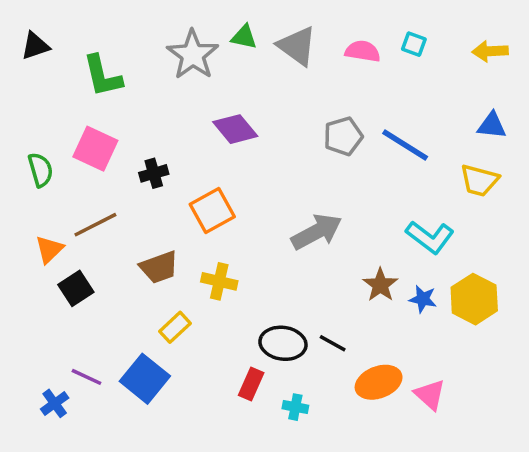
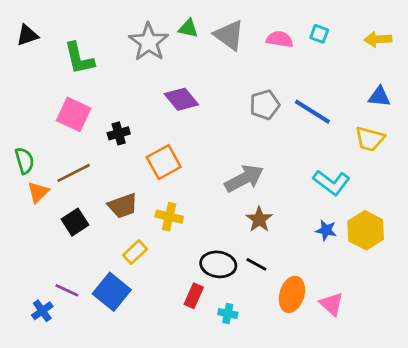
green semicircle: (40, 170) -> (25, 161), moved
brown star: (380, 285) -> (259, 219), moved
black square: (76, 288) -> (75, 222), moved
orange ellipse: (379, 382) -> (292, 294), turned -52

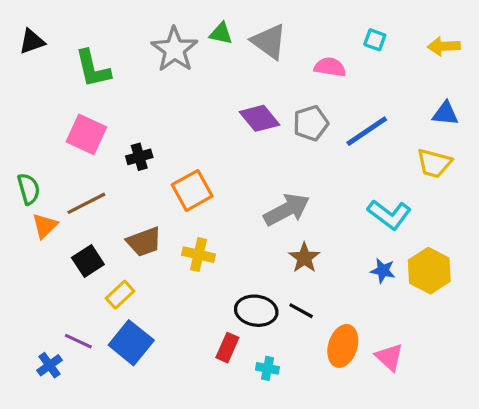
pink semicircle: (280, 39) -> (330, 67), moved
purple diamond: (181, 99) -> (259, 118), moved
blue line: (312, 112) -> (367, 131), turned -66
yellow rectangle: (135, 252) -> (120, 295), moved

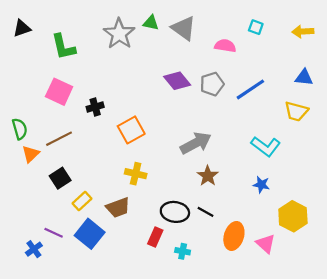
brown trapezoid: (144, 242) -> (118, 208), moved
yellow hexagon: (429, 271) -> (293, 216), moved

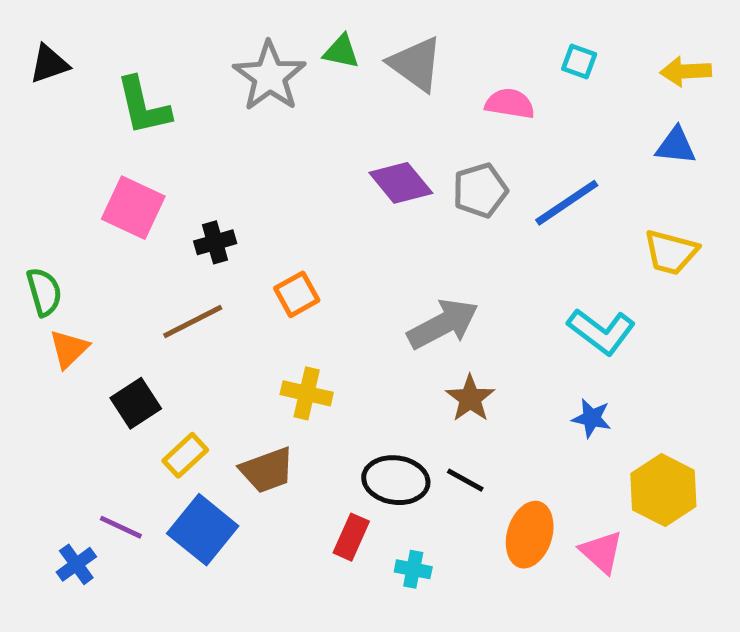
blue triangle: (304, 77) -> (676, 146), moved
orange square: (131, 130) -> (297, 294), size x0.7
brown line: (59, 139) -> (193, 322), moved

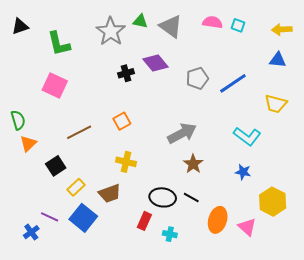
pink semicircle: (510, 104) -> (213, 22), moved
purple diamond: (401, 183) -> (156, 63), moved
black cross: (215, 242) -> (126, 73), moved

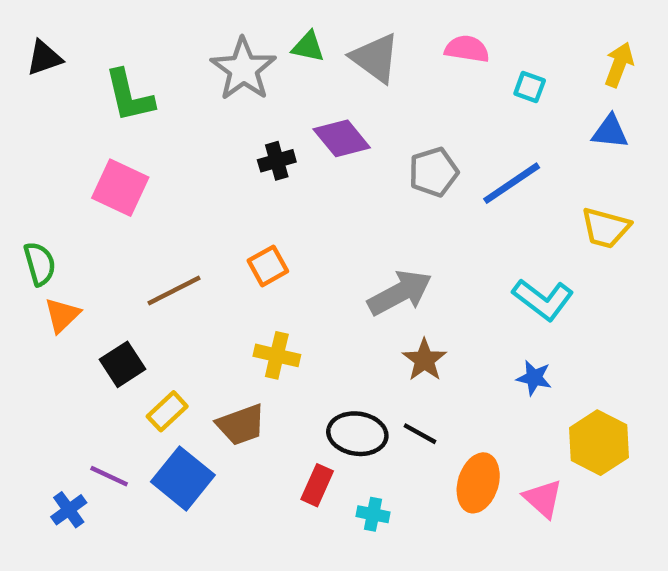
cyan square: (238, 25) -> (530, 87), moved
yellow arrow: (282, 29) -> (619, 65), turned 114

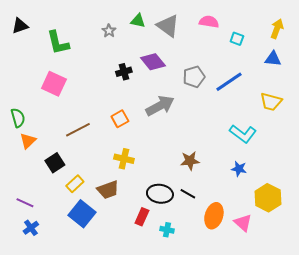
gray star: (243, 69) -> (109, 31), size x0.5
gray arrow: (400, 293) -> (160, 106), moved
brown star: (424, 360) -> (190, 161), turned 30
purple line: (109, 476) -> (25, 203), moved

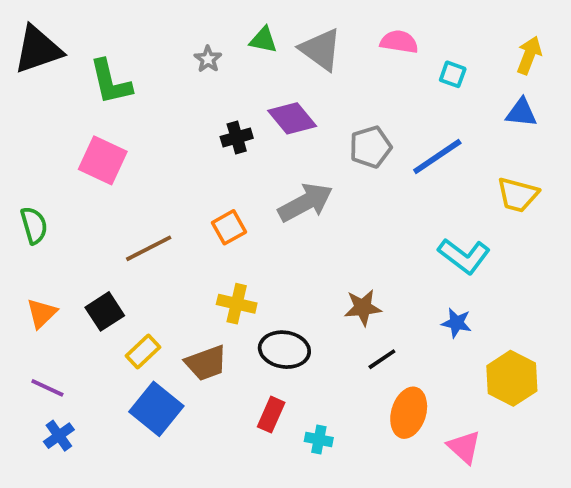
black triangle: (20, 26) -> (38, 50), size x1.6
orange triangle: (28, 141) -> (42, 313), moved
black ellipse: (160, 194) -> (284, 350), moved
black line: (188, 194) -> (382, 359), moved, turned -63
pink triangle: (243, 223) -> (464, 447), moved

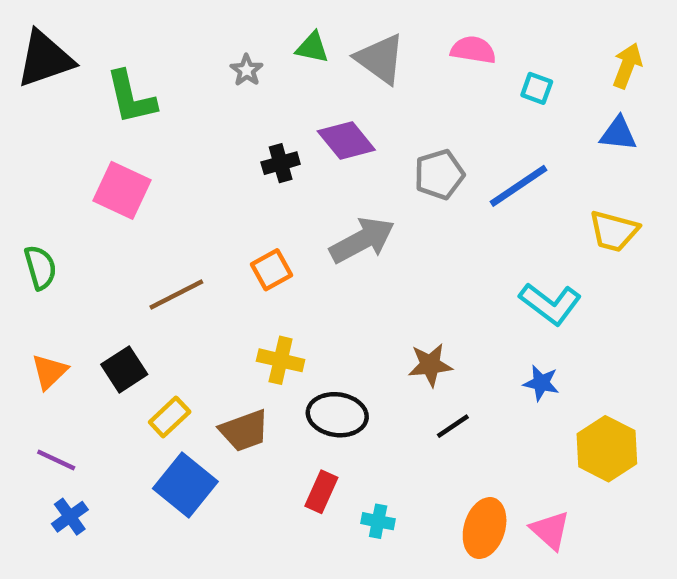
orange ellipse: (409, 413) -> (485, 528), moved

